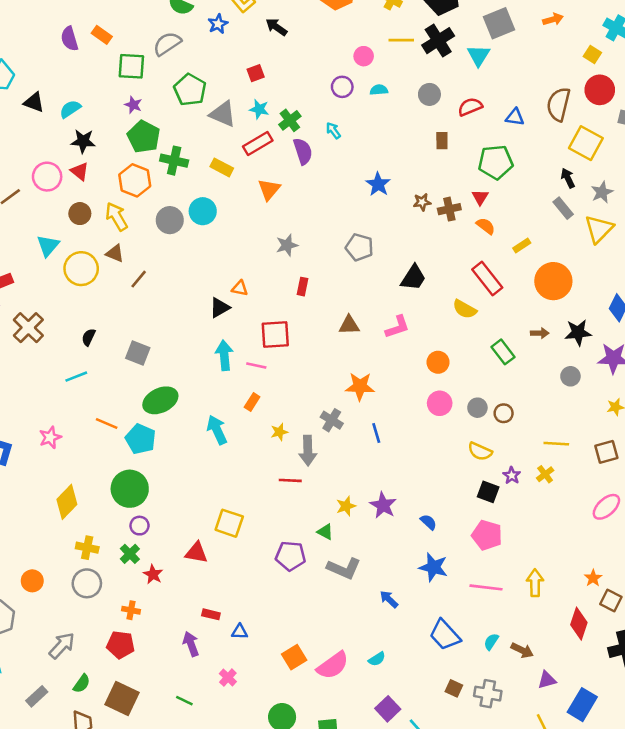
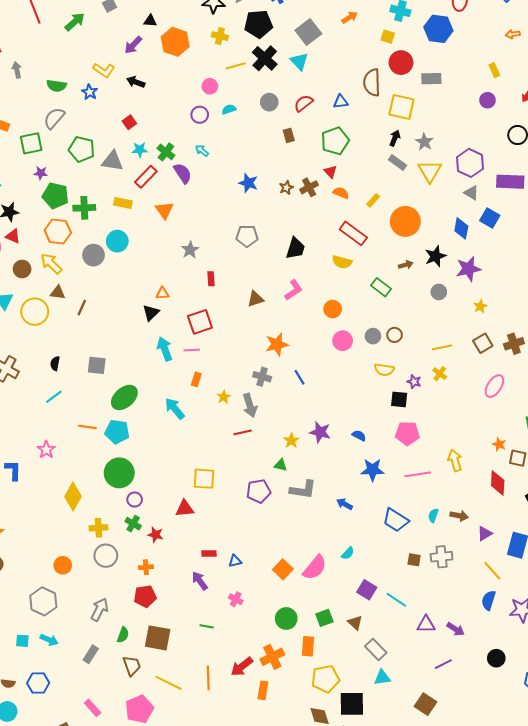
black arrow: (568, 178) -> (395, 138), turned 63

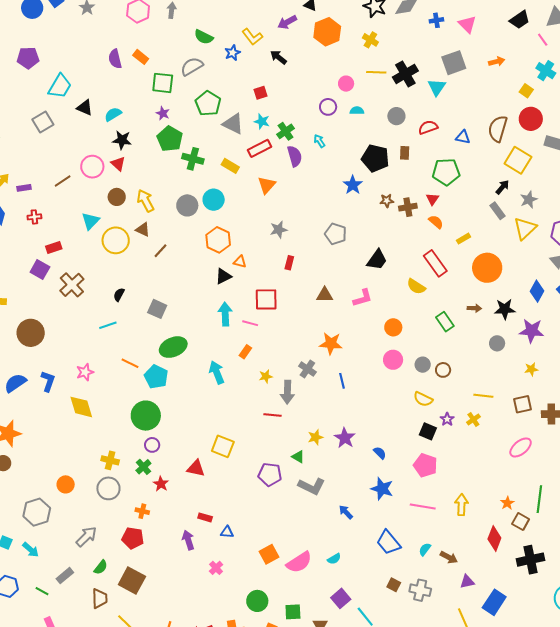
black pentagon: (258, 24) -> (375, 158), moved
orange hexagon: (58, 231) -> (218, 240), moved
yellow diamond: (73, 496) -> (81, 407), moved, turned -64
green line: (207, 626) -> (42, 591), moved

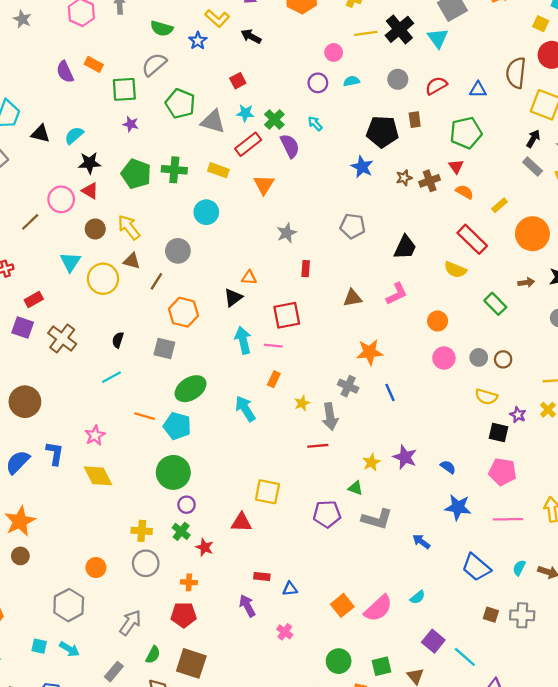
green pentagon: (170, 139) -> (136, 174), moved
gray circle: (187, 205) -> (178, 251), moved
orange hexagon: (218, 240) -> (184, 312), moved

